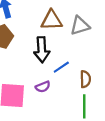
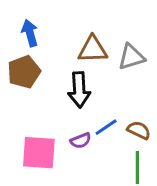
blue line: (61, 67) -> (106, 127), moved
brown semicircle: (85, 79) -> (139, 130), turned -63

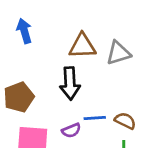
brown pentagon: (24, 72) -> (19, 97), moved
blue line: (106, 127) -> (95, 118), turned 30

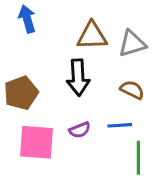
blue line: (95, 118) -> (120, 125), moved
brown semicircle: (125, 121) -> (132, 90), moved

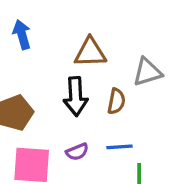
gray triangle: (132, 44) -> (147, 72), moved
brown semicircle: (132, 90) -> (116, 101), moved, turned 75

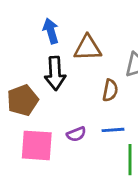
blue arrow: (22, 35) -> (51, 31), moved
black arrow: (76, 96) -> (55, 73), moved

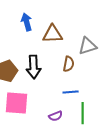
black arrow: (55, 73) -> (34, 67), moved
purple semicircle: (76, 134) -> (56, 116), moved

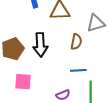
pink square: (17, 103) -> (23, 82), size x0.7

